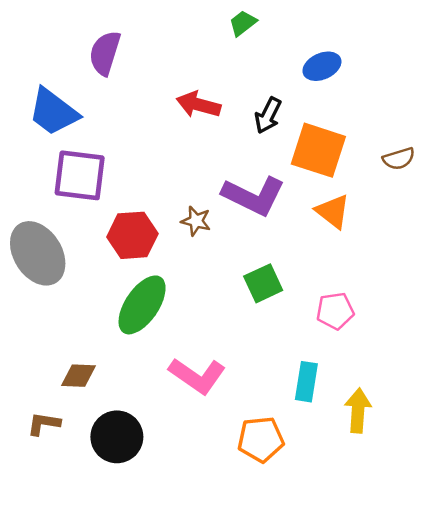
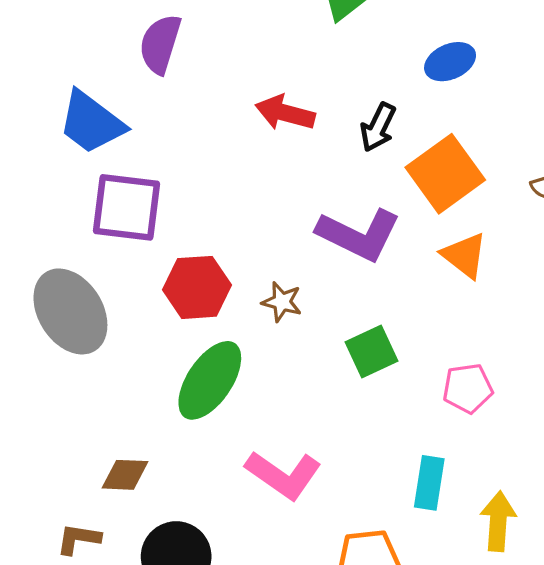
orange square: (318, 150) -> (445, 174), turned 36
brown star: (196, 221) -> (282, 302), moved

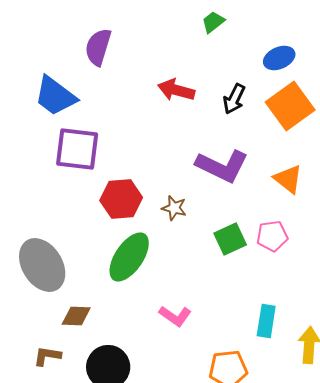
orange square: (445, 174) -> (290, 106), moved
gray ellipse: (70, 311) -> (42, 265), moved
pink pentagon: (468, 388) -> (272, 236), moved
pink L-shape: (283, 475) -> (175, 316), size x0.7

